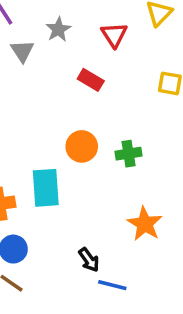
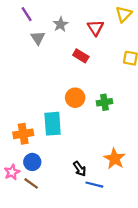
orange star: (145, 224) -> (115, 159), moved

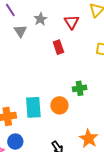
red rectangle: (81, 56) -> (58, 47), turned 40
orange circle: (75, 98) -> (59, 105), moved

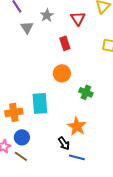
green cross: (80, 88) -> (86, 92), moved, turned 32
orange circle: (59, 105) -> (62, 73), moved
orange star: (89, 139) -> (77, 126), moved

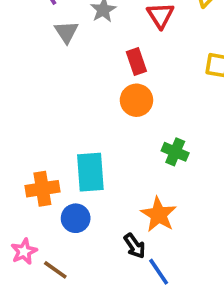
orange circle: (62, 73) -> (136, 100), moved
blue circle: (22, 137) -> (76, 218), moved
blue line: (77, 157) -> (159, 272), turned 42

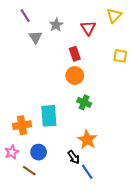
green cross: (175, 152) -> (84, 102), moved
blue circle: (76, 218) -> (39, 152), moved
pink star: (24, 251) -> (12, 152), moved

